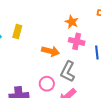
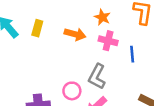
orange arrow: (51, 51) -> (75, 34), moved

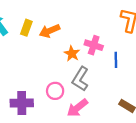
orange star: (102, 17) -> (72, 54), moved
orange arrow: (75, 34) -> (50, 31), moved, turned 138

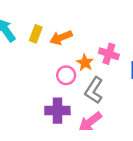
pink circle: (55, 91) -> (66, 75), moved
purple cross: (22, 103) -> (57, 111), moved

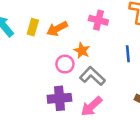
pink cross: (109, 54) -> (98, 20), moved
gray L-shape: (94, 90) -> (92, 76), turned 105

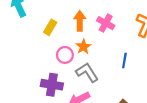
yellow rectangle: (33, 27) -> (50, 27), moved
orange arrow: (57, 29) -> (80, 21), moved, turned 102

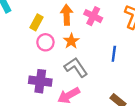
pink circle: (65, 55) -> (45, 42), moved

